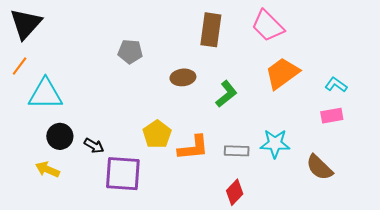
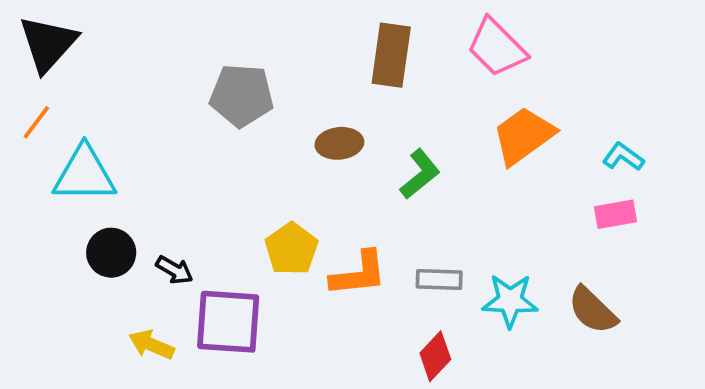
gray pentagon: (130, 52) -> (242, 95), size x1.4
cyan star: (275, 144) -> (510, 301), moved
yellow arrow: (47, 169) -> (151, 345), moved

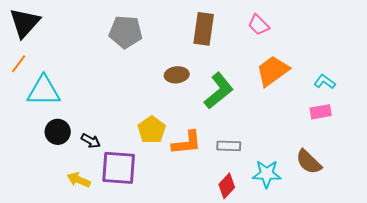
pink trapezoid: (497, 47) -> (259, 25), size x0.7
gray pentagon: (242, 95) -> (126, 32), moved
green L-shape: (420, 174) -> (219, 91), size x1.4
cyan star: (510, 301) -> (267, 174), moved

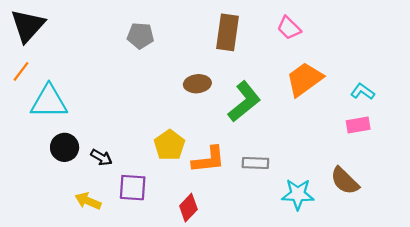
gray pentagon: (126, 32) -> (140, 36), size x0.7
purple square: (119, 168) -> (133, 188), size x0.7
red diamond: (227, 186) -> (188, 208), moved

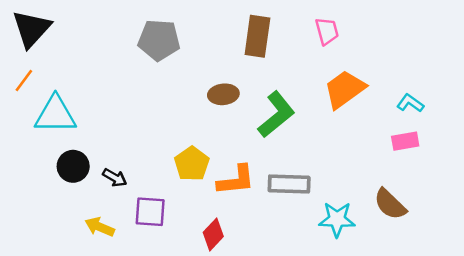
pink trapezoid: (289, 28) -> (327, 31), turned -150
gray pentagon: (140, 36) -> (159, 40), size x1.4
gray rectangle: (255, 163) -> (289, 184), size x1.4

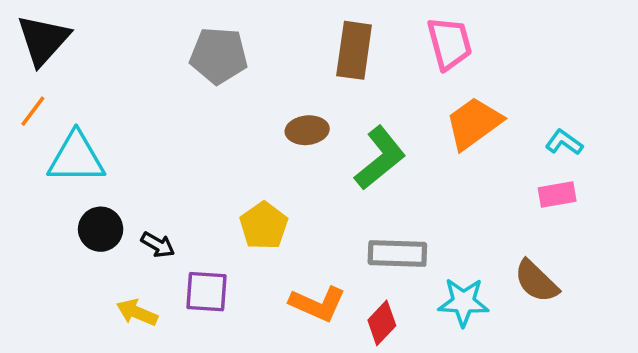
pink trapezoid: (327, 31) -> (450, 43), size x1.4
orange L-shape: (236, 180) -> (318, 304), moved, turned 30
red diamond: (213, 234) -> (382, 323), moved

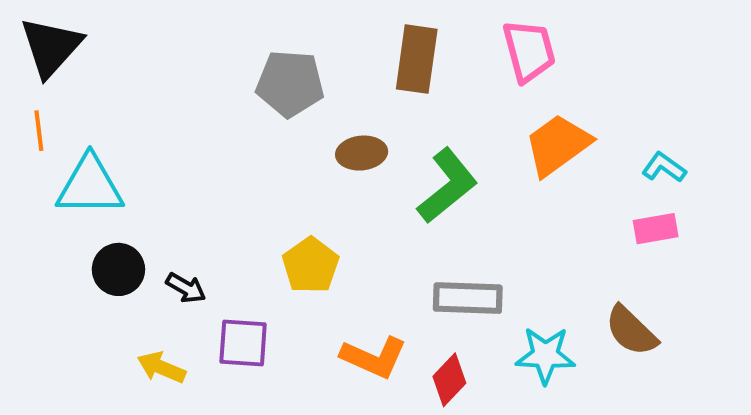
gray pentagon: (219, 56) -> (290, 84), moved
orange line: (33, 111) -> (39, 131), turned -44

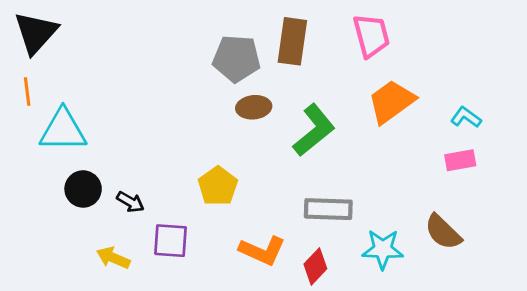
gray pentagon: (290, 84) -> (236, 59), moved

